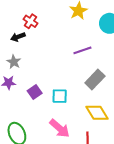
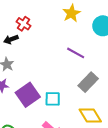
purple line: (82, 50) -> (76, 53), turned 48
purple square: (35, 92) -> (28, 95), size x1.6

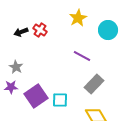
red cross: (23, 24) -> (40, 30), moved
black arrow: (11, 39) -> (21, 32), moved

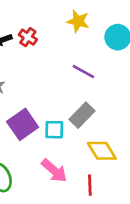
yellow star: (78, 18) -> (78, 21), turned -30
gray rectangle: (94, 84) -> (82, 115), moved

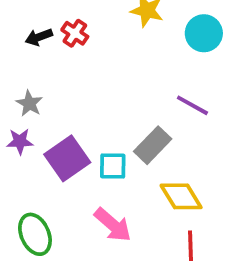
purple line: (83, 71) -> (192, 105), moved
red line: (90, 185) -> (191, 246), moved

